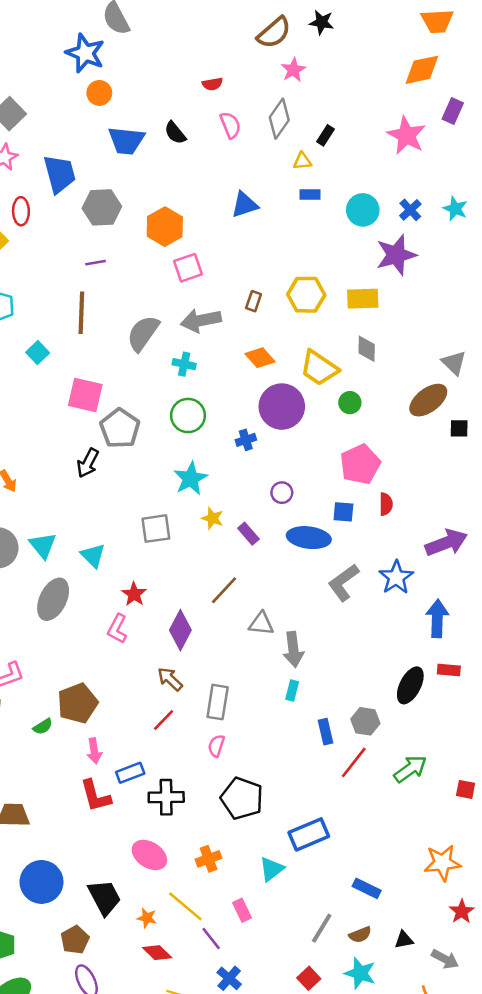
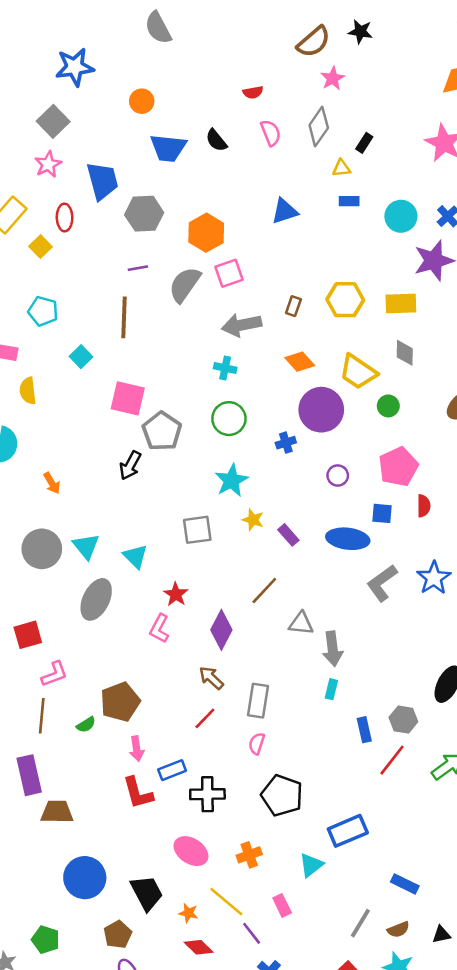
blue star: (85, 53) -> (75, 67), moved, turned -30
gray semicircle: (143, 333) -> (185, 285), moved
purple circle: (282, 493) -> (338, 475), moved

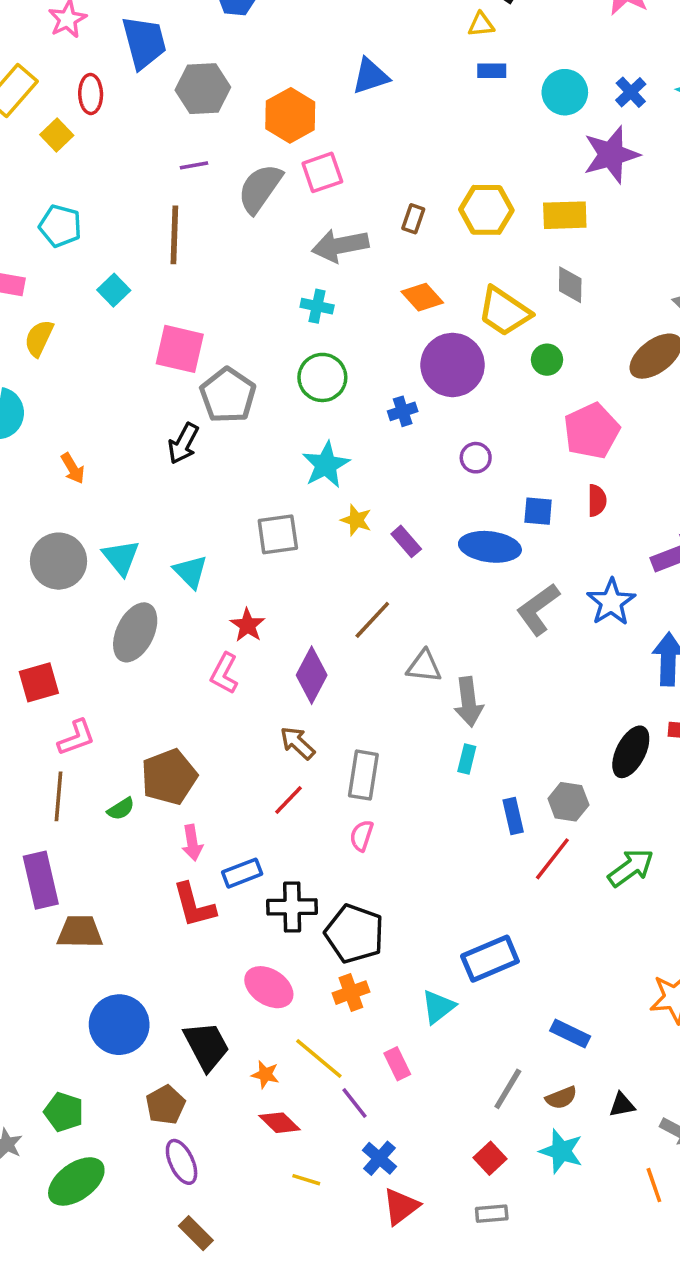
blue triangle: (285, 211) -> (371, 76), moved
yellow semicircle: (28, 391) -> (39, 338), turned 32
pink pentagon: (398, 467) -> (592, 431), moved
black pentagon: (282, 795) -> (354, 934), moved

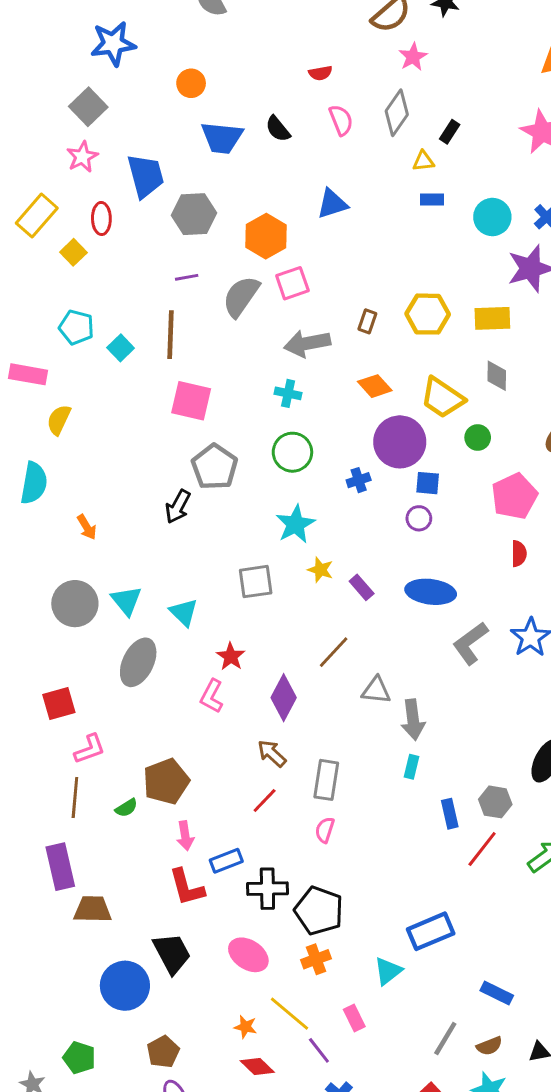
cyan square: (114, 290) -> (121, 348), moved
pink square: (180, 349) -> (191, 401), moved
blue square: (538, 511) -> (428, 483), moved
black trapezoid: (206, 1046) -> (172, 953), moved

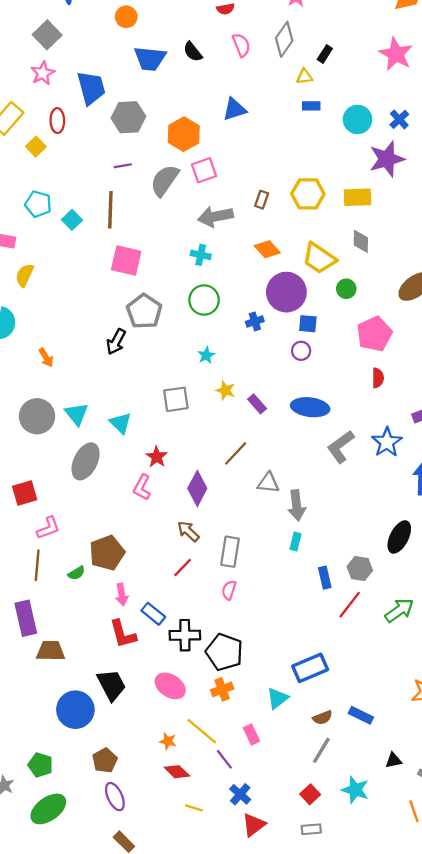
cyan star: (295, 524) -> (206, 355), size x0.6
blue rectangle: (226, 861) -> (153, 614), turned 60
brown semicircle: (489, 1046) -> (323, 718), moved

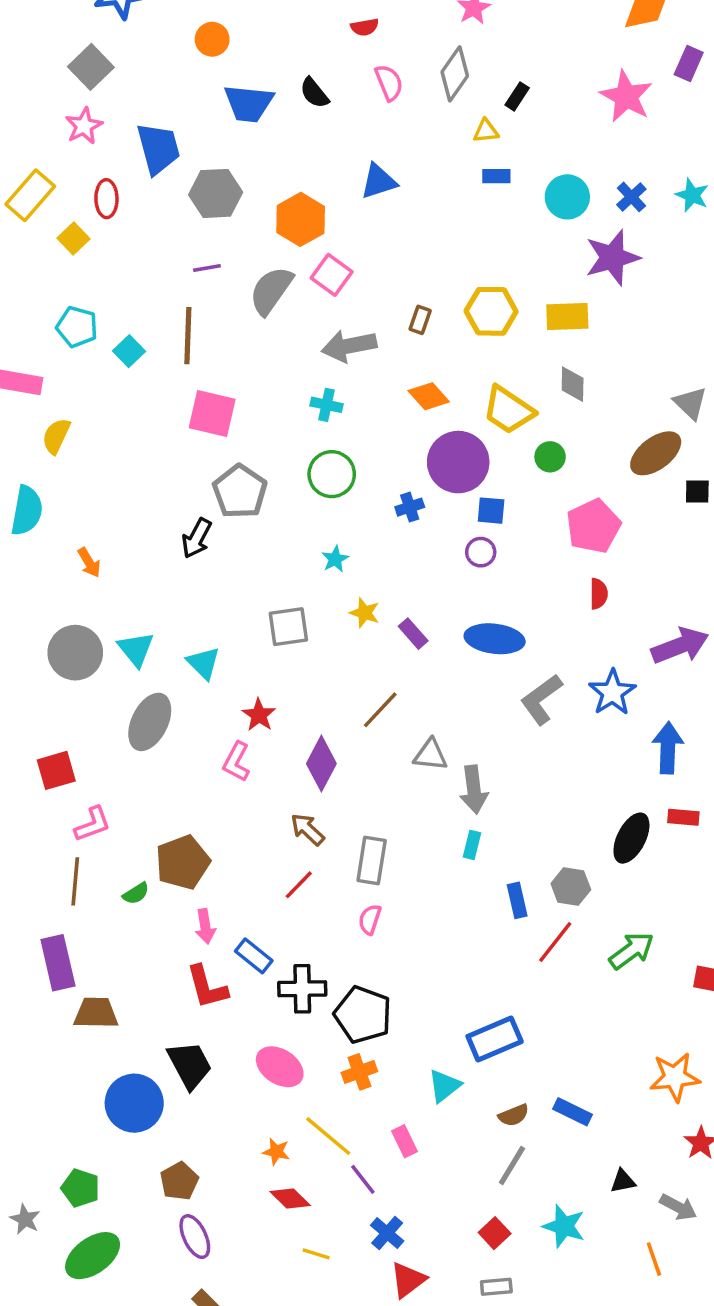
pink square: (204, 170) -> (332, 275), turned -35

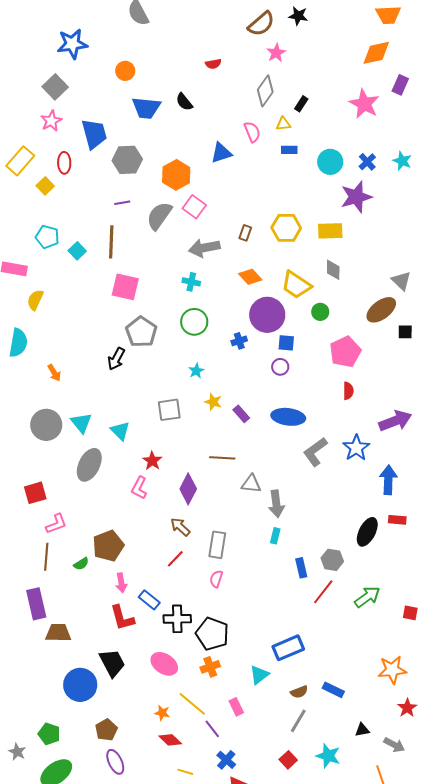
pink semicircle: (389, 83) -> (252, 132), moved
brown line: (380, 710) -> (222, 458), turned 50

